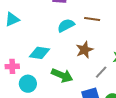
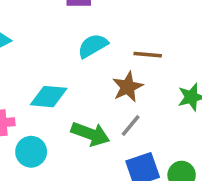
brown line: (92, 19) -> (148, 55), moved
gray line: (101, 72) -> (131, 126), moved

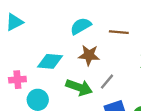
brown star: (128, 87) -> (89, 55), moved, turned 30

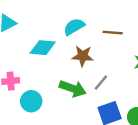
cyan diamond: (50, 61) -> (43, 48), moved

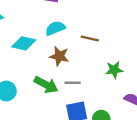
gray line: (101, 82) -> (73, 83), turned 42

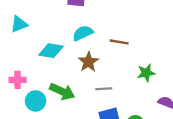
brown star: (59, 56) -> (88, 62), turned 30
green arrow: (46, 85) -> (62, 92), moved

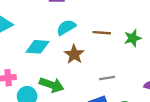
green star: (146, 73) -> (133, 38), moved
gray line: (104, 89) -> (107, 78), moved

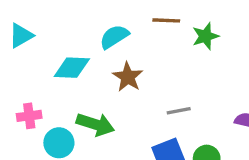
brown line: (102, 33) -> (166, 20), moved
green star: (133, 38) -> (205, 36), moved

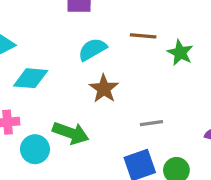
green star: (205, 36) -> (180, 53), turned -30
cyan diamond: (72, 68) -> (31, 78), moved

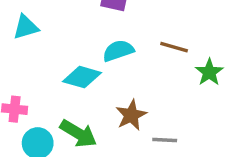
cyan diamond: (31, 78) -> (82, 77), moved
brown star: (104, 89) -> (131, 115), moved

